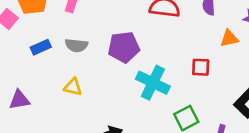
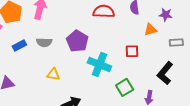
purple pentagon: (124, 47) -> (77, 41), turned -30
yellow triangle: (73, 87) -> (53, 74), moved

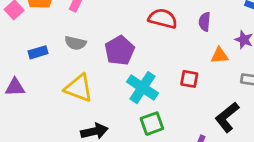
blue rectangle: (19, 45) -> (38, 52), moved
yellow triangle: (53, 74) -> (79, 88), size x1.6
green square: (125, 87) -> (152, 124), moved

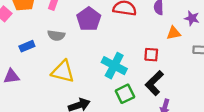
purple pentagon: (120, 50) -> (89, 19), moved
black L-shape: (227, 117) -> (154, 83), moved

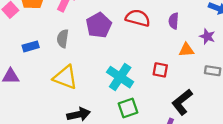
gray semicircle: (56, 35) -> (63, 39), turned 84
black L-shape: (154, 83) -> (182, 102), moved

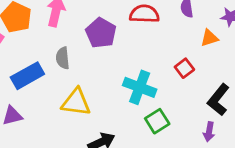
blue rectangle: (31, 46) -> (27, 76), size x1.6
red square: (160, 70) -> (184, 68), turned -35

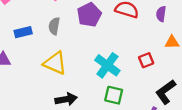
blue rectangle: (27, 76) -> (23, 32), size x0.7
green square: (157, 121) -> (114, 95), turned 30

